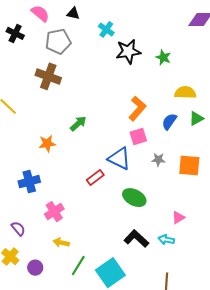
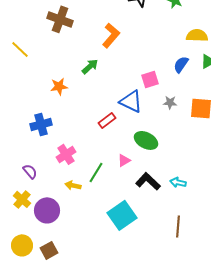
orange L-shape: (137, 108) -> (111, 35), moved
pink triangle: (178, 218) -> (124, 160), moved
green line: (78, 266) -> (96, 172), moved
purple circle: (35, 268) -> (47, 210), size x1.6

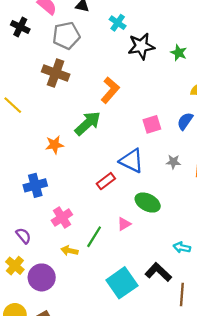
green arrow: (90, 66) -> (88, 123), size x1.5
pink square: (150, 79) -> (152, 124), moved
black L-shape: (148, 181) -> (158, 272), moved

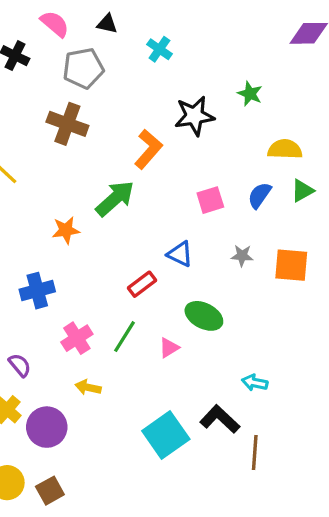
black star: (141, 46) -> (194, 116), moved
blue triangle: (132, 161) -> (180, 254), size x0.7
green line: (94, 237) -> (125, 337), moved

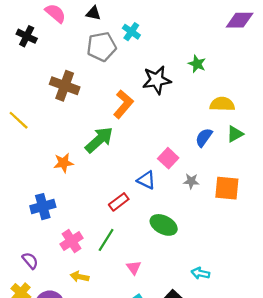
gray pentagon: (83, 68) -> (101, 47), moved
pink square: (210, 200) -> (168, 158), moved, turned -30
pink triangle: (169, 348) -> (134, 268), moved, turned -35

